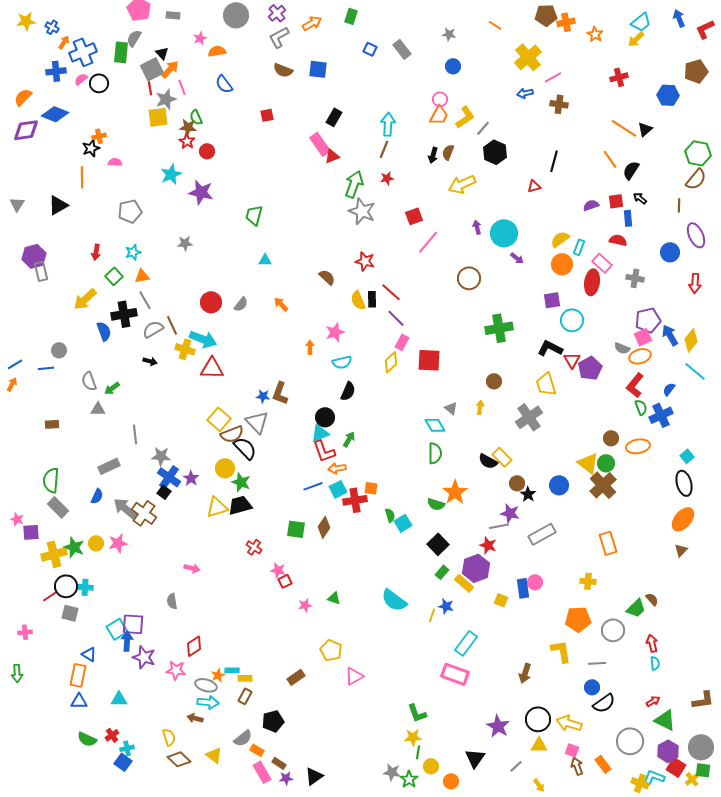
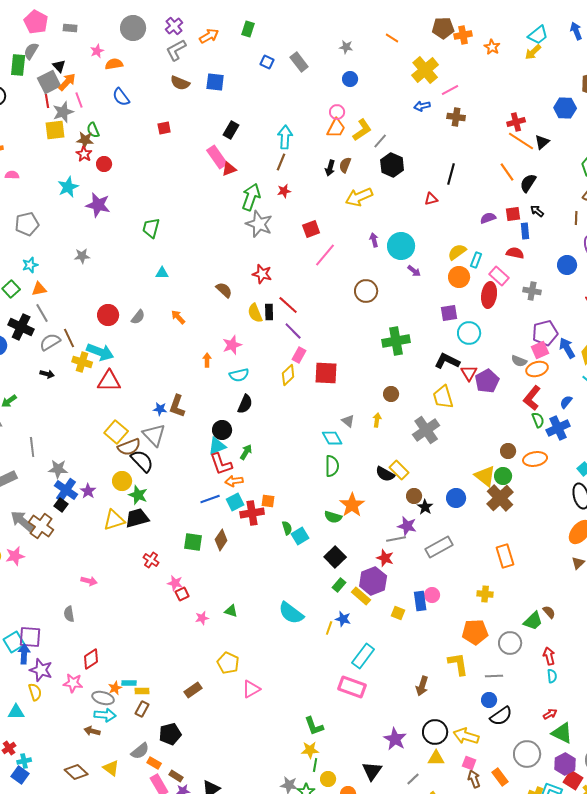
red cross: (619, 77) -> (516, 122), moved
black cross: (124, 314) -> (21, 327), turned 35
yellow semicircle: (169, 737) -> (35, 692), moved

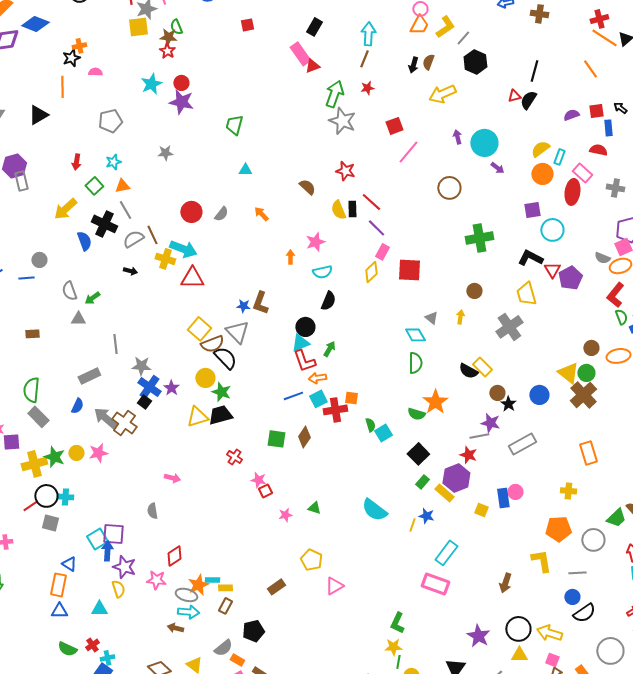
red circle: (104, 164) -> (181, 83), moved
black semicircle: (528, 183) -> (528, 100), moved
orange star: (115, 688) -> (198, 585), size x1.5
green L-shape: (314, 726) -> (397, 623), turned 45

